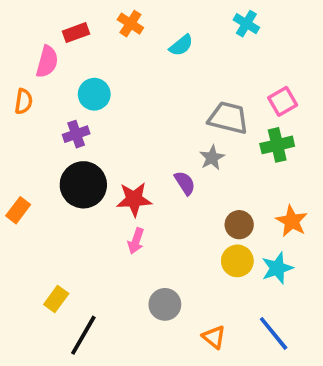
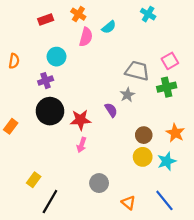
pink semicircle: (47, 62) -> (86, 37), moved

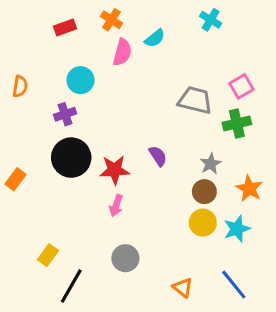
gray star: (127, 95) -> (211, 164), moved
gray circle: (99, 183) -> (125, 258), moved

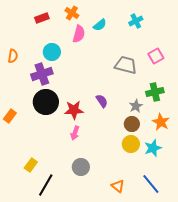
cyan cross: (211, 20) -> (136, 21), moved, turned 32
purple cross: (65, 114) -> (42, 74), size x1.5
green cross: (237, 123) -> (155, 92), moved

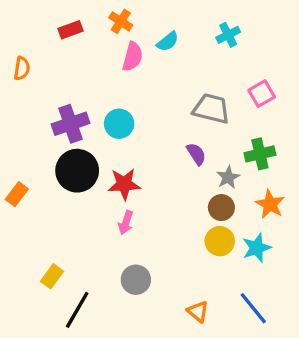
cyan circle: (52, 52) -> (119, 124), moved
orange semicircle: (13, 56) -> (22, 68), moved
purple semicircle: (102, 101) -> (196, 154), moved

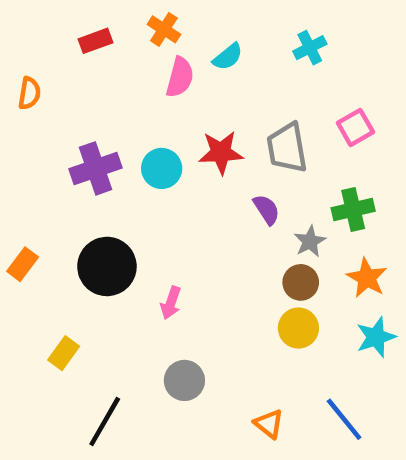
gray trapezoid: (211, 109) -> (287, 148), turned -114
black circle: (77, 171) -> (107, 266), moved
red star: (124, 184) -> (221, 152), moved
cyan star: (257, 248) -> (376, 337), moved
yellow rectangle: (52, 276) -> (64, 353), moved

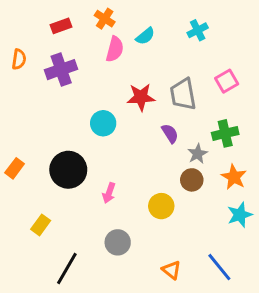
purple cross: (96, 168) -> (61, 70), moved
cyan circle: (162, 168) -> (103, 123), moved
yellow circle: (298, 328) -> (161, 206), moved

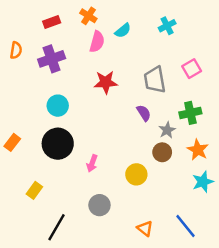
red star: (141, 97) -> (106, 82), moved
cyan circle: (103, 123) -> (58, 106), moved

